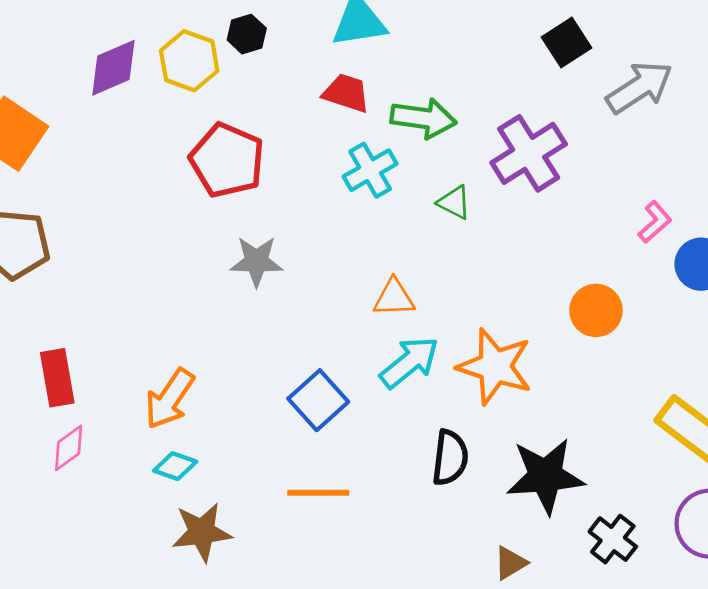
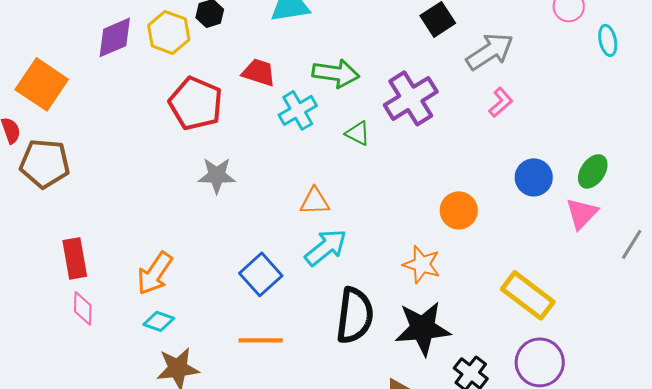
red trapezoid: (346, 93) -> (259, 72), moved
pink L-shape: (655, 222) -> (501, 102), moved
orange star: (495, 367) -> (422, 264), moved, size x0.7
pink diamond: (69, 448) -> (83, 308), turned -52
black semicircle: (450, 458) -> (355, 315), size x1.4

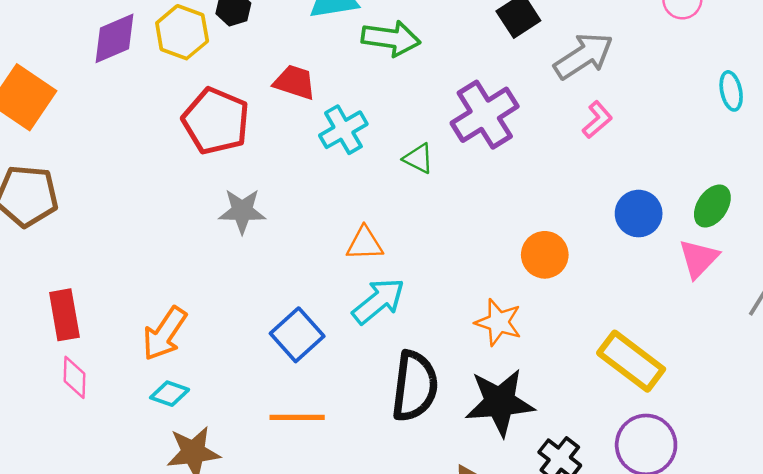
cyan ellipse: (608, 40) -> (731, 91), moved
green arrow: (336, 73) -> (391, 38), moved

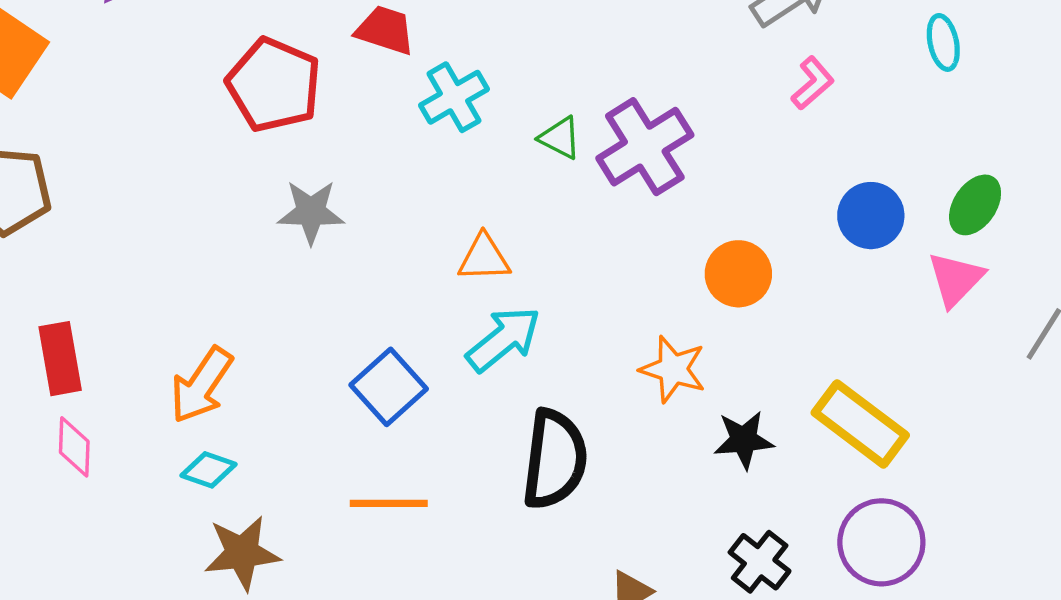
cyan ellipse: (731, 91) -> (943, 42), moved
purple cross: (485, 115) -> (645, 147), moved
black star: (500, 402) -> (744, 440), moved, size x0.6

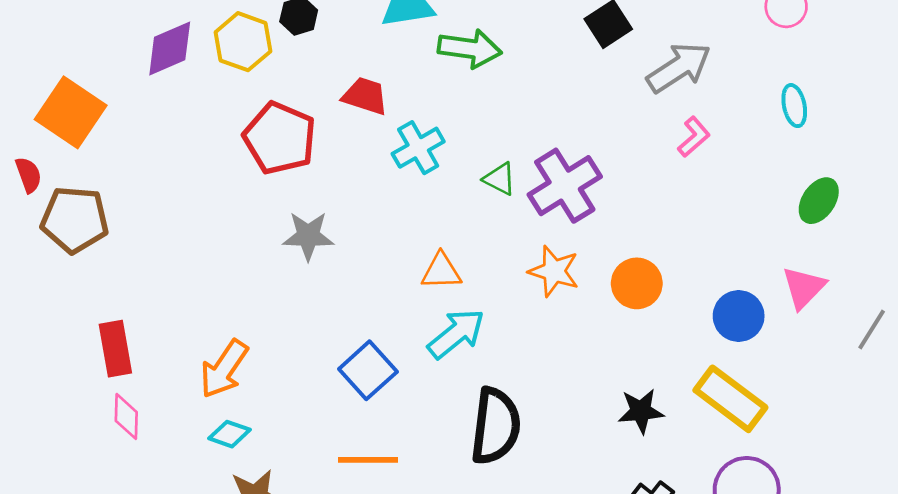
green ellipse: (975, 205) -> (819, 201), moved
blue circle: (871, 216) -> (739, 316), moved
orange star: (673, 369) -> (554, 271), moved

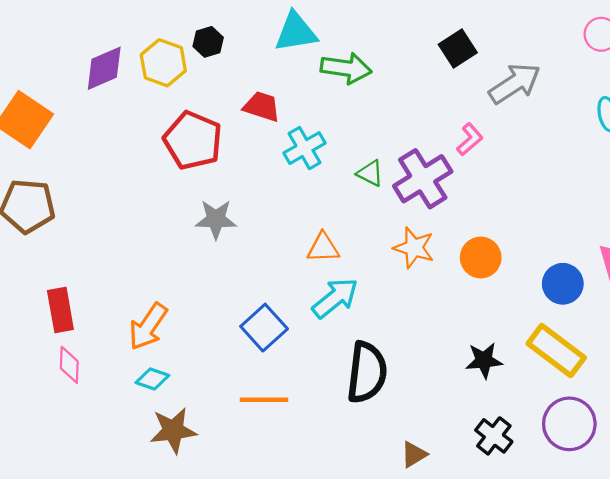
pink L-shape: (694, 137) -> (470, 139), moved

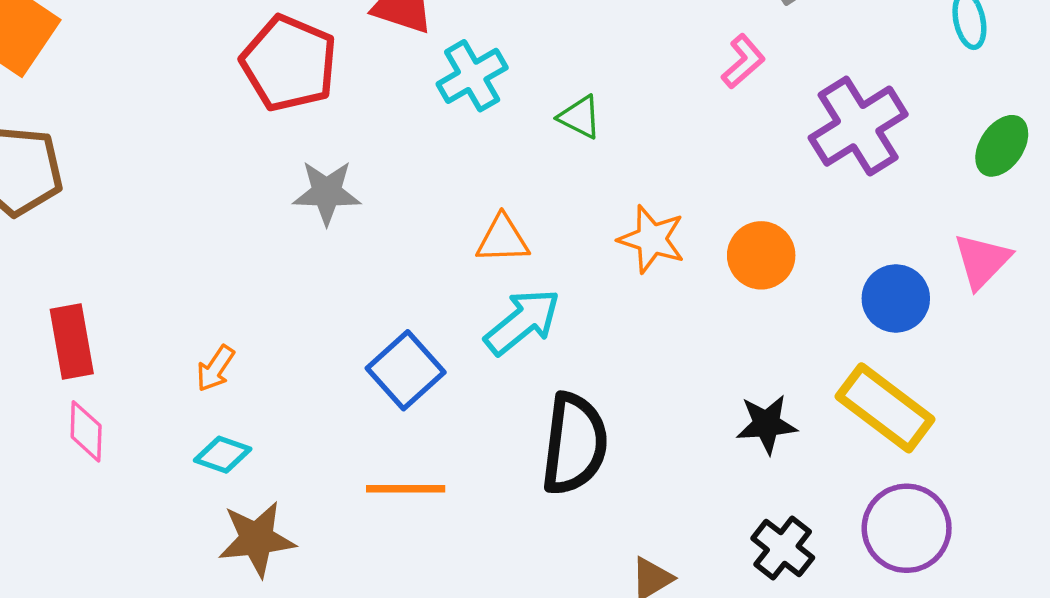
purple cross: (423, 179) -> (858, 126), moved
orange arrow: (148, 326) -> (215, 368), size x0.6

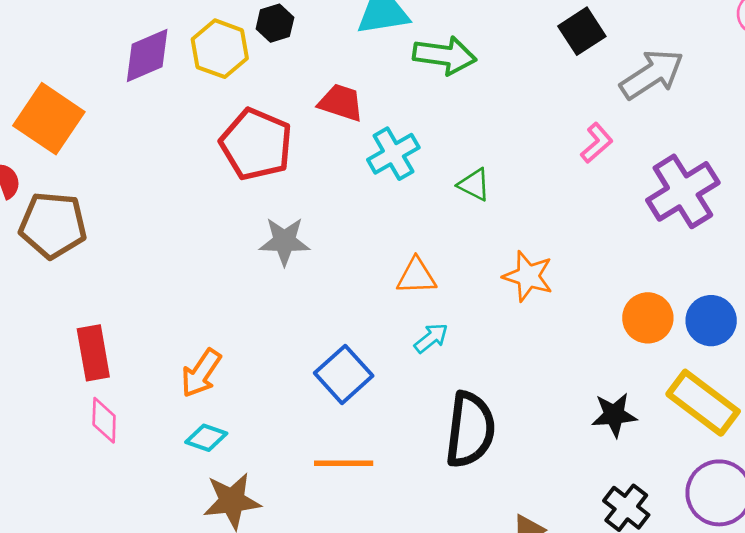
orange circle: (761, 255) -> (648, 318), moved
cyan arrow: (522, 322) -> (431, 338), size x0.6
orange arrow: (215, 368) -> (201, 373), size x1.4

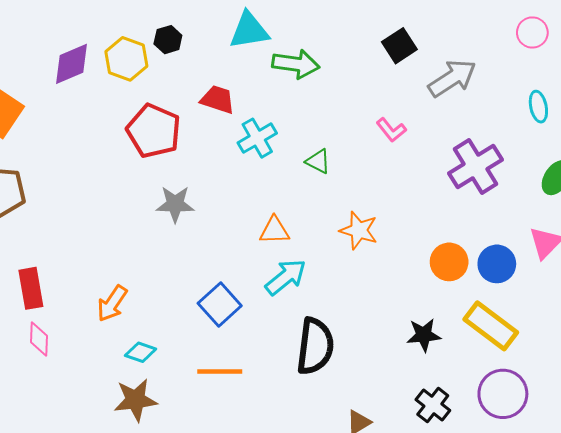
pink L-shape: (597, 143) -> (391, 130), moved, turned 92
cyan arrow: (431, 338) -> (286, 277), size x1.6
cyan diamond: (206, 438) -> (141, 352), moved

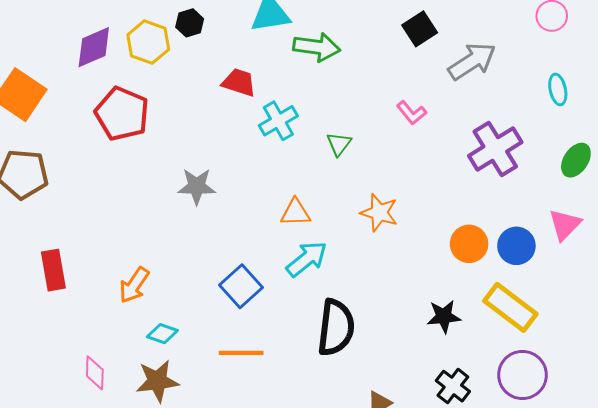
red pentagon: (154, 131) -> (122, 114), moved
green triangle: (318, 161) -> (339, 144), turned 40
pink diamond: (39, 339) -> (95, 373), moved

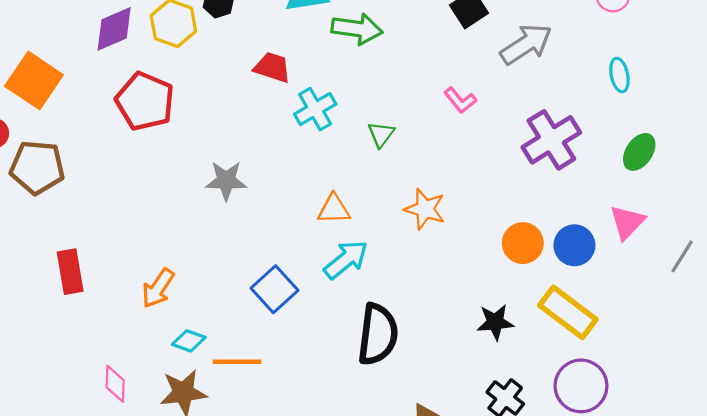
orange line: (241, 353) -> (237, 362), moved

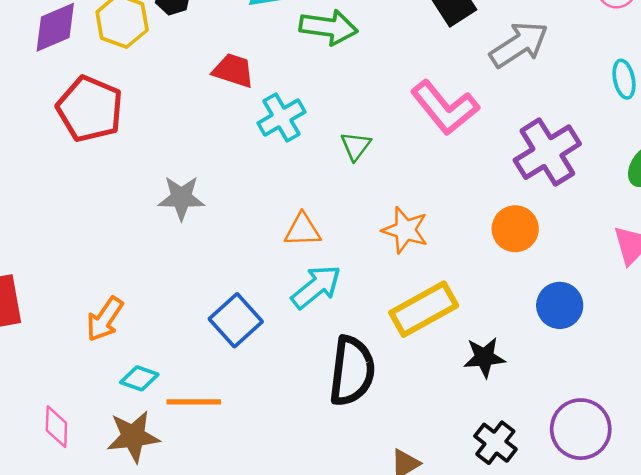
pink L-shape: (460, 100) -> (445, 108), size x1.8
orange circle: (523, 243) -> (515, 229), moved
blue circle: (574, 245) -> (560, 305), moved
yellow rectangle: (568, 312) -> (424, 309), moved, turned -66

